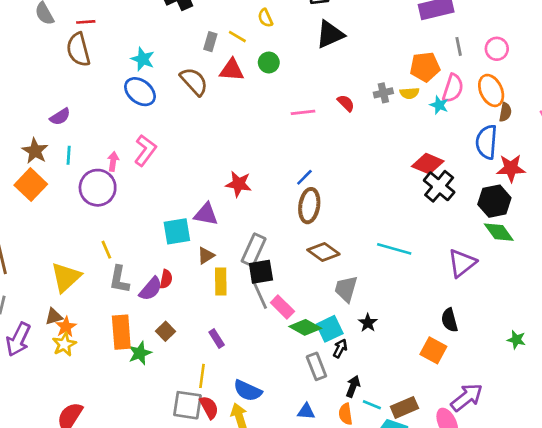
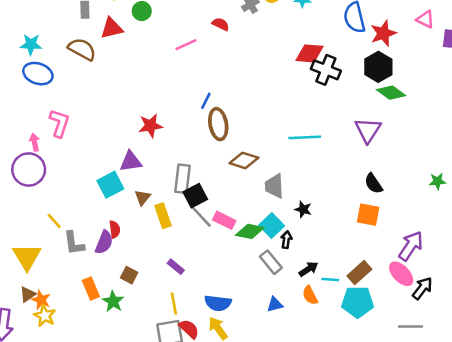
orange rectangle: (121, 332) -> (91, 288), size x0.7
black arrow: (353, 386) -> (308, 269), turned 54

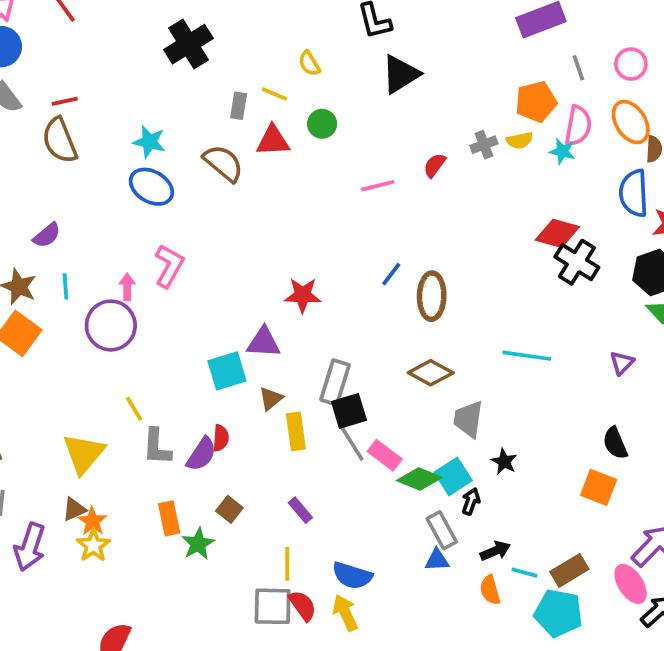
red semicircle: (221, 24) -> (435, 165), turned -91
brown ellipse: (218, 124) -> (432, 296), moved
purple triangle: (368, 130) -> (622, 363), size x0.6
blue triangle: (275, 304) -> (437, 560), moved

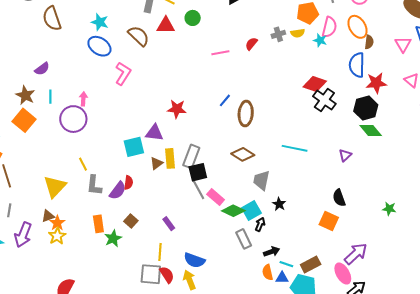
pink L-shape: (169, 266) -> (123, 74), moved
yellow rectangle: (296, 431) -> (170, 158), moved
blue triangle: (437, 560) -> (282, 278), moved

